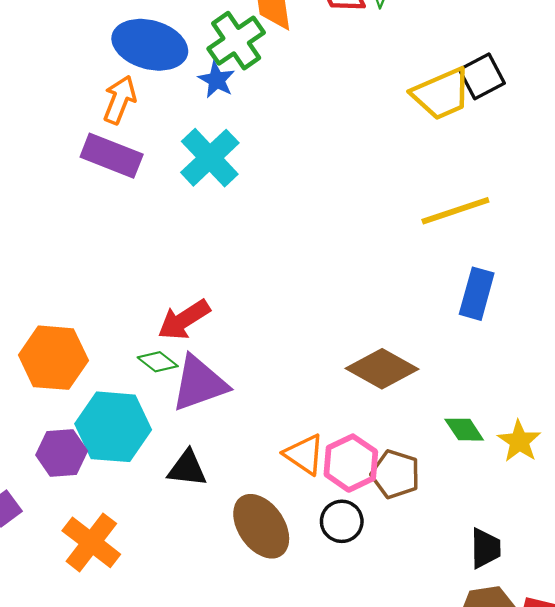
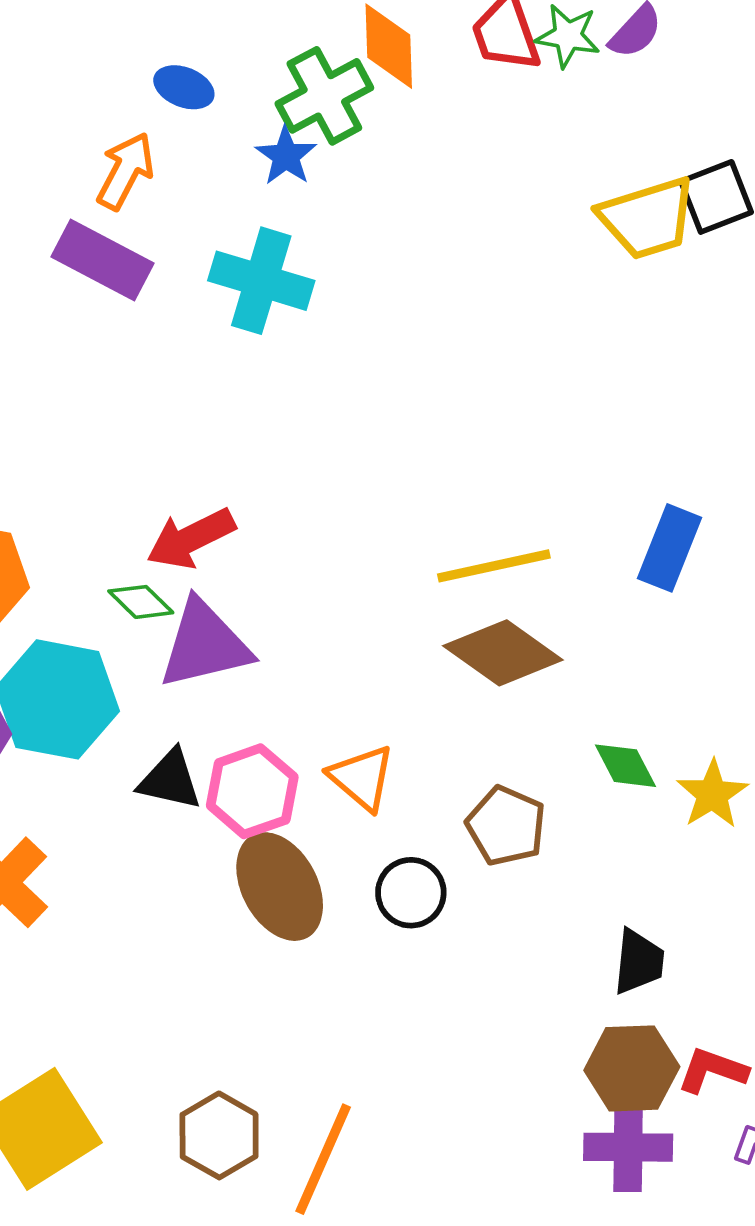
blue ellipse: (150, 45) -> (184, 87), size x0.5
cyan cross: (210, 158) -> (261, 281), turned -36
yellow line: (455, 211) -> (494, 566), moved
pink hexagon: (351, 463) -> (252, 791), moved

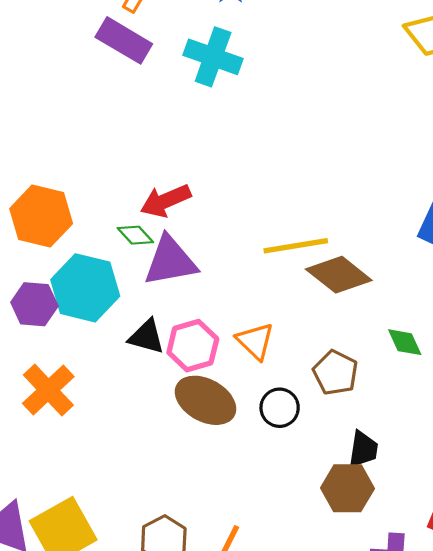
yellow line: (494, 566) -> (296, 246), moved
brown ellipse: (280, 887) -> (205, 400), turned -36
black trapezoid: (639, 962) -> (363, 449), moved
brown hexagon: (632, 1068) -> (347, 488), moved

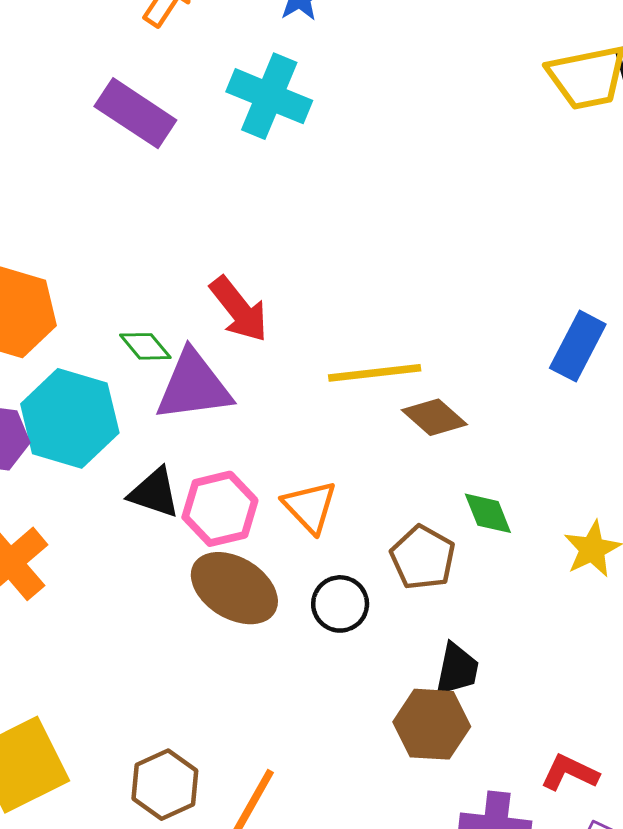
purple rectangle: (124, 40) -> (135, 113), moved
red arrow: (166, 201) -> (239, 309), moved, turned -108
brown diamond: (339, 275) -> (434, 417), size x0.7
green diamond: (405, 342) -> (488, 513), moved

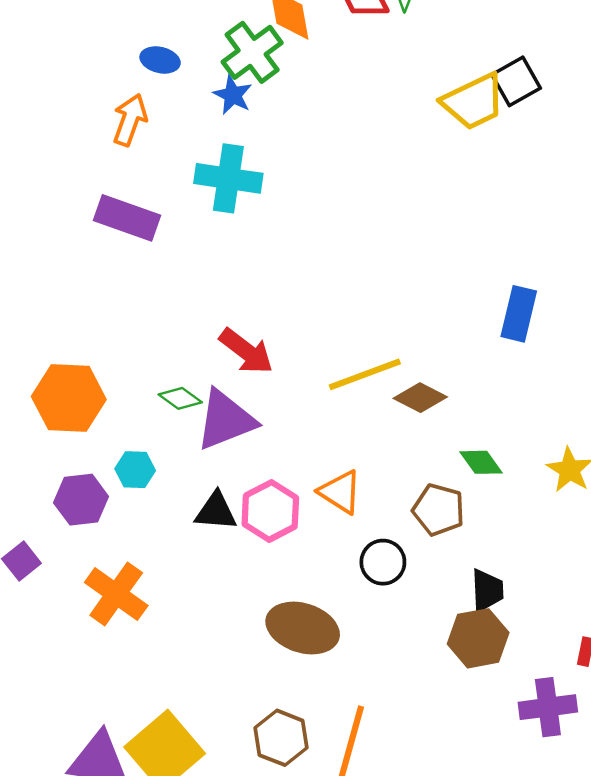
cyan hexagon: (70, 418) -> (135, 470), size x0.5
brown ellipse: (234, 588) -> (303, 628), moved

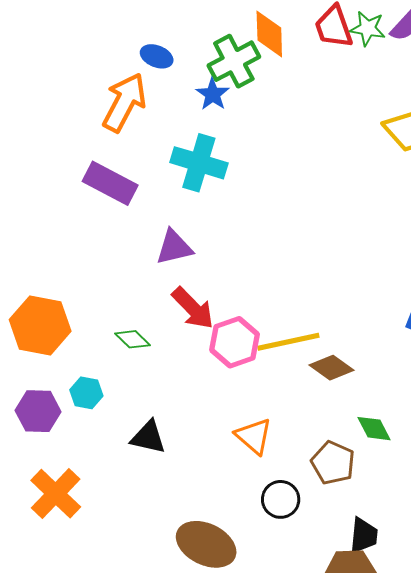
orange arrow: (130, 120) -> (124, 102), size x1.4
purple triangle: (226, 420) -> (174, 247), moved, size x0.7
pink hexagon: (270, 511) -> (235, 342), moved

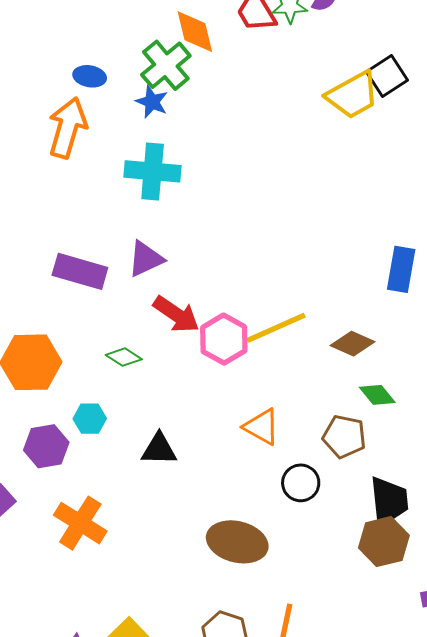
purple rectangle: (110, 183) -> (80, 271), moved
brown diamond: (331, 368) -> (353, 344), moved
black trapezoid: (364, 536) -> (389, 501), size x1.4

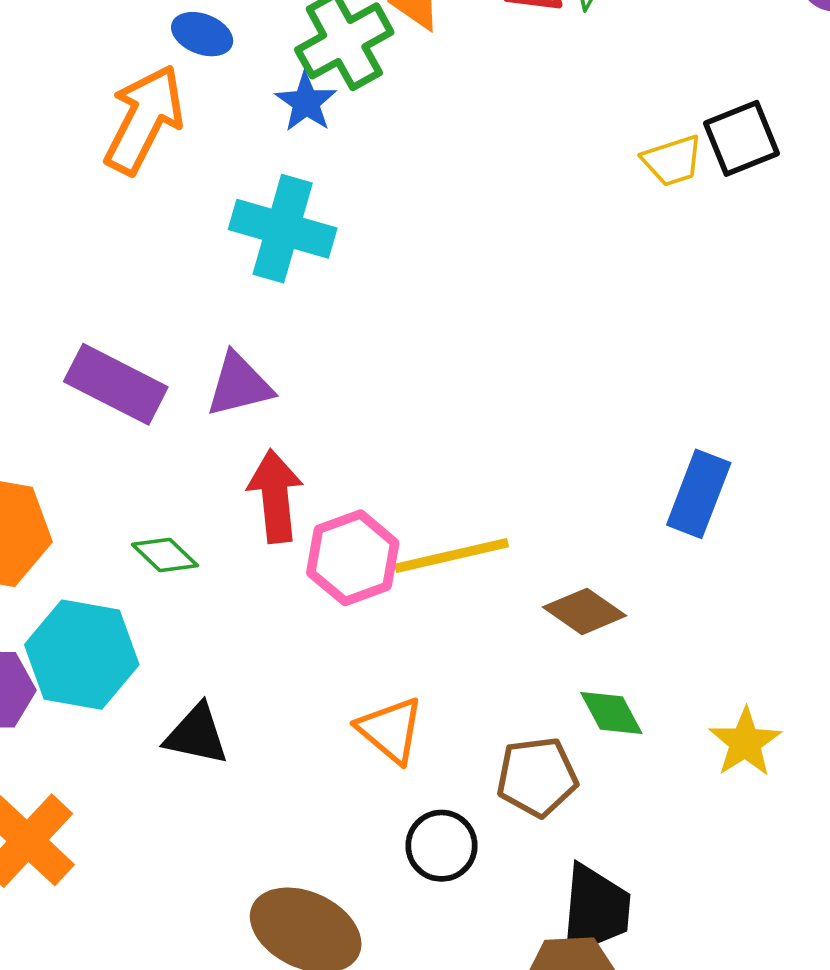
yellow trapezoid: (353, 95) -> (672, 161), size x0.6
red arrow: (176, 314) -> (275, 496), turned -141
cyan hexagon: (90, 419) -> (82, 655), size x1.8
brown pentagon: (344, 436) -> (537, 777), turned -30

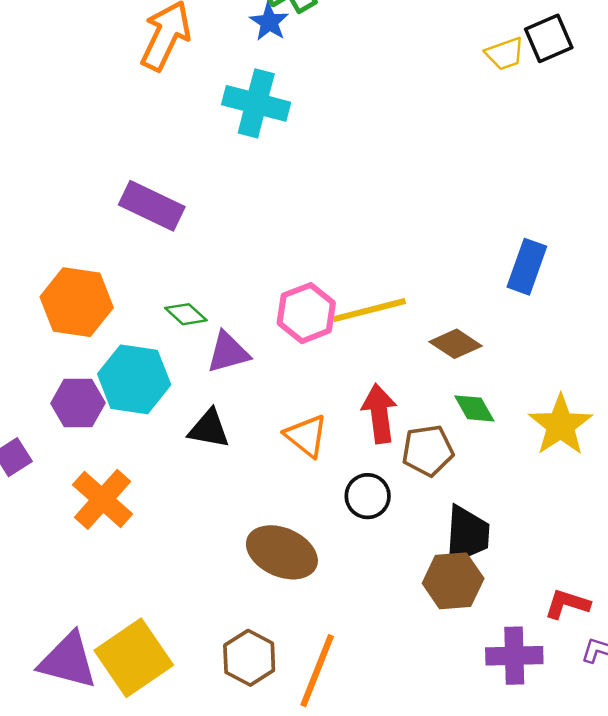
purple triangle: (239, 385) -> (228, 352), moved
red arrow: (275, 496) -> (379, 414), moved
orange triangle: (390, 730) -> (306, 436), moved
yellow star: (745, 742) -> (560, 425), size x1.4

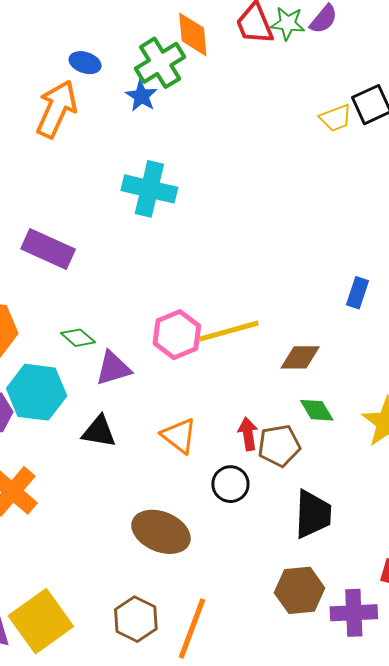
cyan cross: (256, 103) -> (149, 189), moved
blue rectangle: (527, 267) -> (357, 293), size x0.7
brown diamond: (456, 344) -> (300, 357), turned -33
red arrow: (379, 414) -> (248, 434), moved, size x0.7
brown hexagon: (453, 581) -> (300, 590), moved

